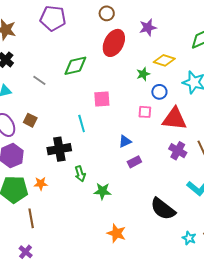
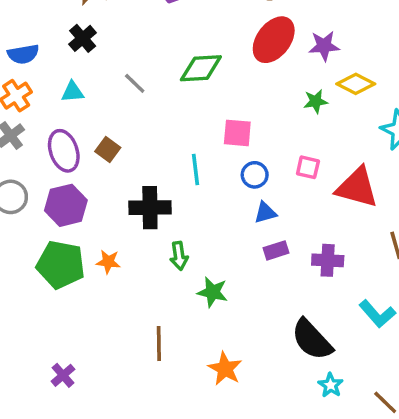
purple star: (148, 27) -> (324, 46), moved
blue circle: (159, 92) -> (255, 175), moved
purple cross: (178, 151) -> (328, 260), moved, turned -36
brown line: (31, 218) -> (159, 344), moved
cyan star: (189, 238) -> (331, 385), moved

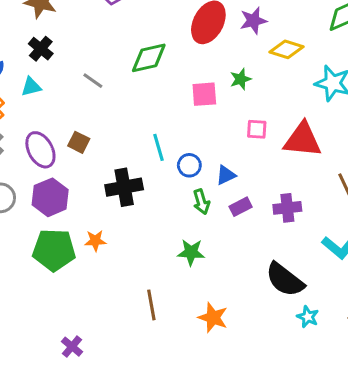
cyan triangle: (73, 92) -> (31, 87), moved
green star: (316, 101) -> (241, 79), moved
pink square: (237, 133) -> (204, 94), moved
blue circle: (255, 175) -> (189, 165), moved
green arrow: (179, 256) -> (201, 202), moved

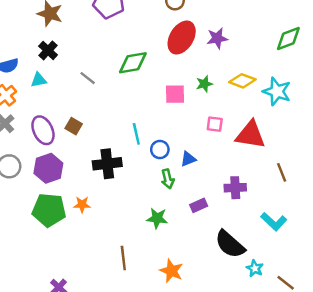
yellow diamond: (287, 49) -> (242, 81), moved
purple rectangle: (241, 207) -> (199, 205), moved
cyan star: (308, 317) -> (255, 268), moved

